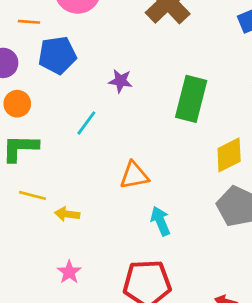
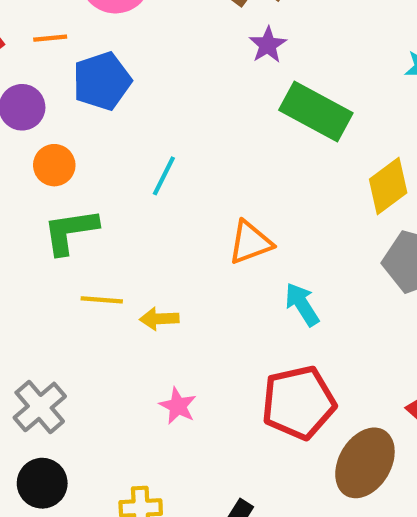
purple star: (120, 81) -> (268, 45), moved, turned -30
green rectangle: (191, 99) -> (316, 112), turned -66

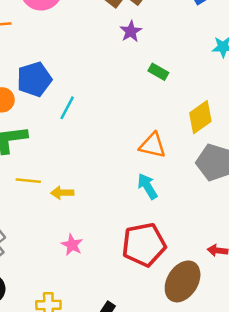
blue pentagon: (102, 81) -> (34, 79), moved
green rectangle: (316, 112) -> (158, 72), size x0.5
orange triangle: (250, 242) -> (153, 145), moved, turned 32

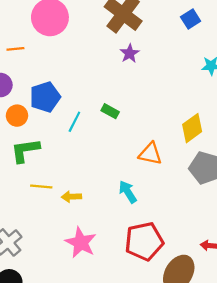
green rectangle: (158, 72) -> (110, 111), moved
cyan arrow: (147, 186) -> (128, 192), moved
pink star: (72, 245) -> (81, 242), size x1.6

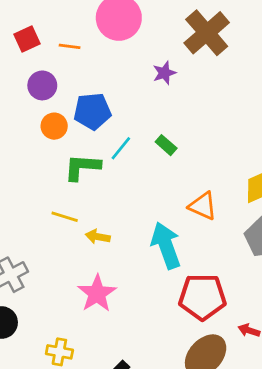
purple star: (130, 53) -> (164, 73), moved
green L-shape: (25, 150) -> (82, 167), moved
cyan arrow: (128, 192) -> (166, 245), size x1.6
red pentagon: (144, 241) -> (202, 297), moved

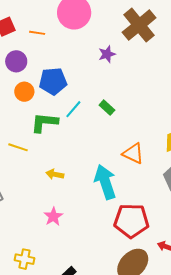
yellow line: (65, 217) -> (18, 147), moved
pink star: (97, 294) -> (53, 216), size x0.7

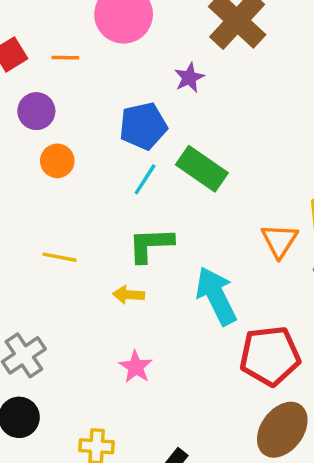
blue pentagon: (53, 81) -> (143, 126), moved
green rectangle: (107, 108) -> (202, 169), size x1.8
green L-shape: (44, 123) -> (151, 245), moved
orange triangle: (133, 153) -> (280, 241), moved, turned 45

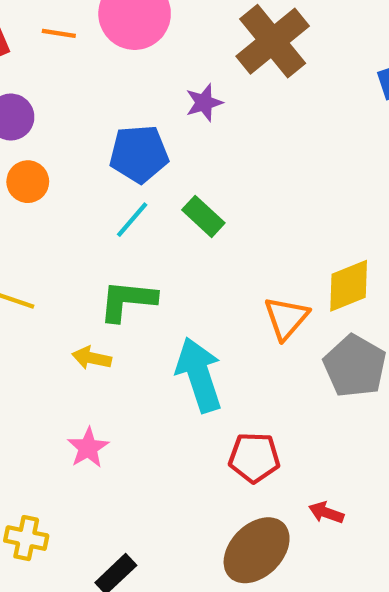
orange line: (65, 58) -> (59, 33), moved
green rectangle: (202, 169) -> (203, 216), size x0.7
red pentagon: (270, 356) -> (254, 458), size x0.7

